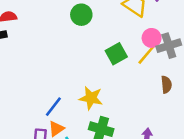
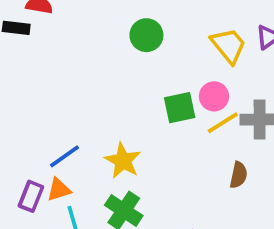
pink circle: (152, 38) -> (214, 96), moved

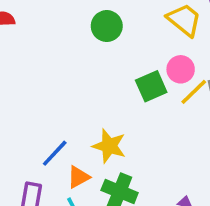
orange triangle: (59, 190) -> (78, 177), moved

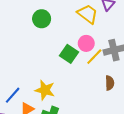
green square: (151, 86) -> (69, 54), turned -30

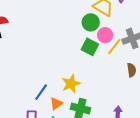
green circle: (42, 19) -> (91, 22), moved
yellow star: (45, 90) -> (71, 84), turned -30

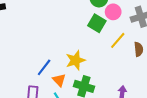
yellow line: (114, 47) -> (118, 40), moved
orange triangle: (56, 104) -> (59, 80), turned -40

